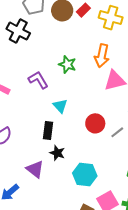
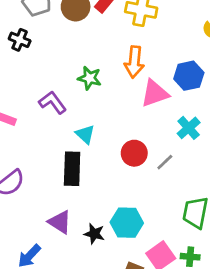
black cross: (18, 31) -> (20, 40), size x0.7
black rectangle: (48, 131) -> (72, 169), size x1.4
black star: (57, 153) -> (94, 234), moved

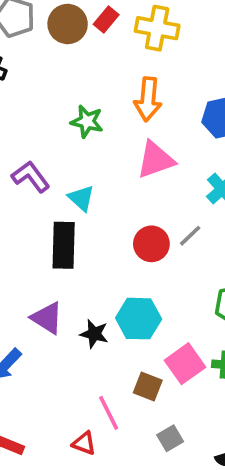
pink triangle: (155, 93) -> (155, 160), moved
purple L-shape: (53, 102) -> (31, 177), moved
red circle: (134, 153) -> (151, 244), moved

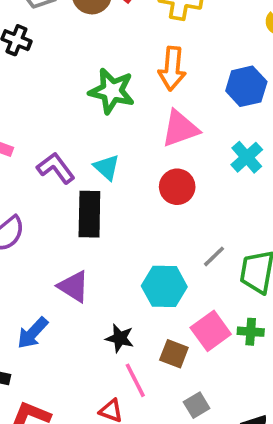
green star: (87, 121) -> (112, 91), size x1.4
purple L-shape: (31, 177) -> (56, 168), moved
gray line: (190, 236) -> (214, 256), moved
red circle: (151, 244) -> (177, 187), moved
black star: (94, 334) -> (120, 338), moved

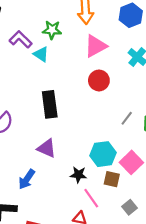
green star: (112, 91) -> (52, 30), size x0.7
cyan triangle: (107, 167) -> (41, 54), moved
purple L-shape: (56, 168) -> (21, 39), moved
cyan hexagon: (164, 286) -> (103, 154), moved

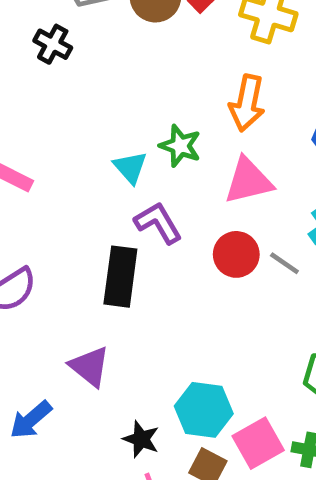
green star: (52, 30) -> (180, 146), moved
purple L-shape: (21, 39) -> (158, 223), moved
gray line: (127, 118) -> (284, 263), moved, turned 72

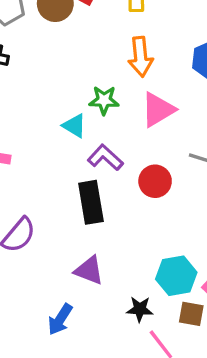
red circle: (236, 254) -> (155, 181), moved

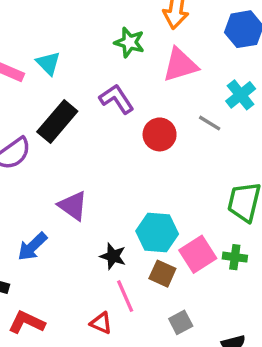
cyan triangle: (74, 126) -> (48, 63), moved
black rectangle: (91, 202) -> (57, 121), moved, turned 36

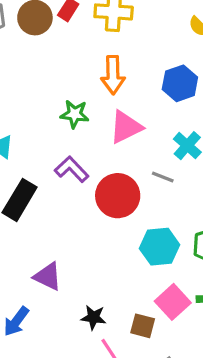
red circle: (160, 134) -> (118, 196), size x1.4
cyan hexagon: (157, 232) -> (160, 247), moved

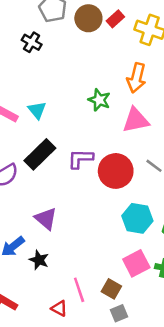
purple L-shape: (72, 169) -> (80, 159), moved, turned -60
black star: (93, 317) -> (39, 260), moved
brown square: (143, 326) -> (111, 289), moved

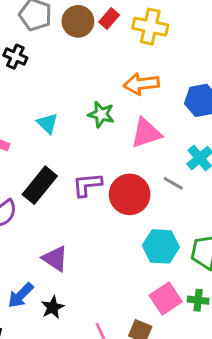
orange arrow: (136, 78) -> (141, 84), turned 76
cyan triangle: (37, 110) -> (47, 123), moved
black star: (39, 260) -> (53, 307), turned 30

